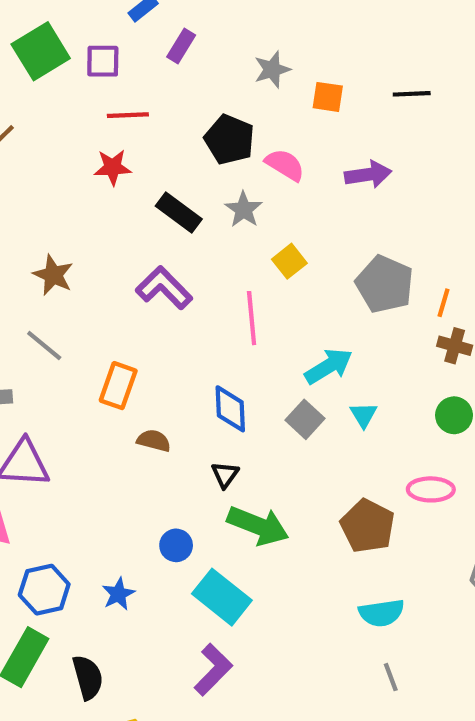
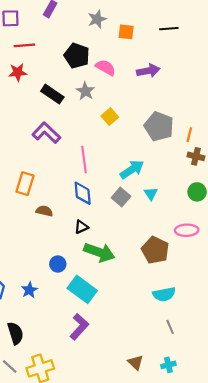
pink line: (252, 318) -> (84, 159), moved
black triangle: (225, 475) -> (81, 227), turned 32

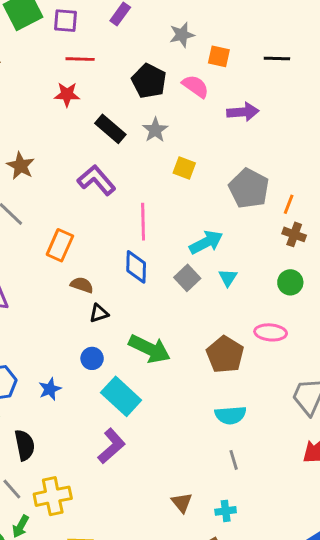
pink semicircle: (106, 68) -> (196, 86), moved
yellow square: (110, 117) -> (184, 168), turned -35
black triangle: (81, 227) -> (99, 313), moved

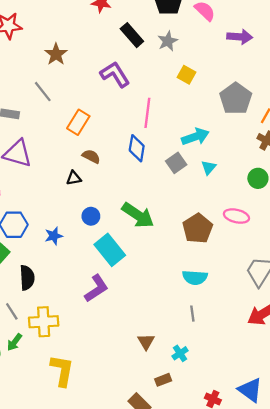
black triangle: (99, 313) -> (74, 178), moved
cyan cross: (226, 511) -> (180, 353), turned -35

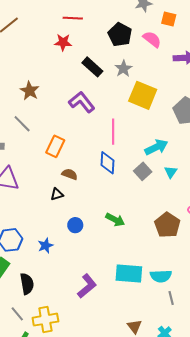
yellow square: (187, 75) -> (143, 95), size x1.8
green arrow: (138, 215) -> (115, 220), size x0.7
cyan rectangle: (110, 250) -> (129, 274), moved, turned -40
cyan semicircle: (195, 277) -> (161, 276), moved

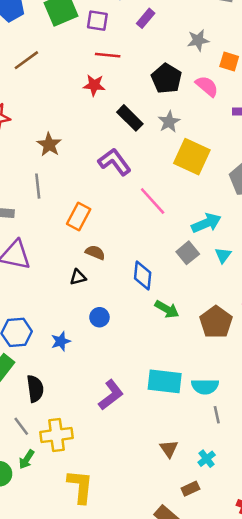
gray line: (22, 124) -> (38, 186), turned 36
pink line: (113, 132) -> (153, 201), turned -45
blue diamond: (108, 163) -> (143, 275), moved
green arrow: (115, 220) -> (167, 309), moved

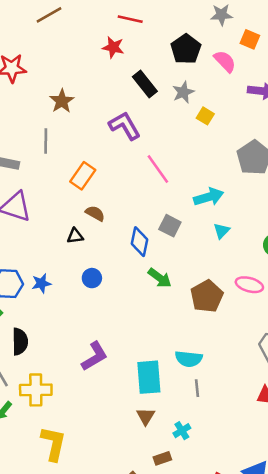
yellow square: (192, 157) -> (205, 116), moved, size x0.5
gray square: (188, 253) -> (170, 226), moved, turned -30
blue star: (61, 341) -> (41, 283), moved
cyan rectangle: (165, 381) -> (149, 377), moved, turned 72

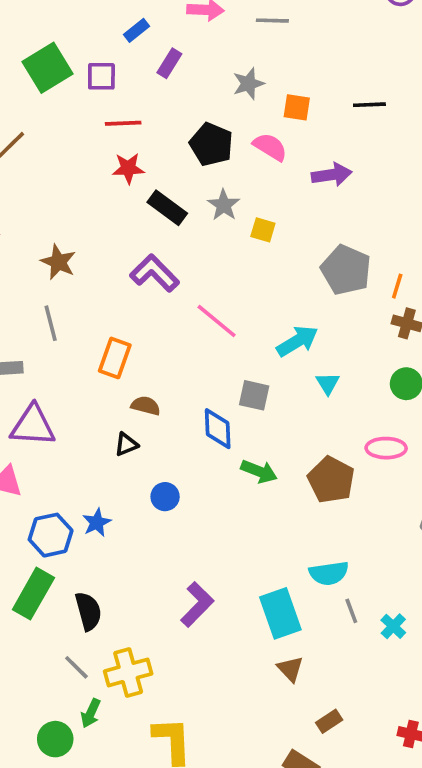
red star: (113, 47) -> (128, 168), moved
cyan cross: (182, 431) -> (393, 626), moved

